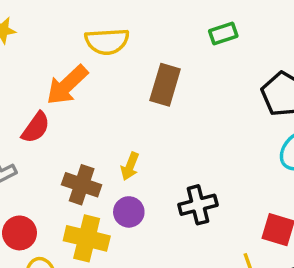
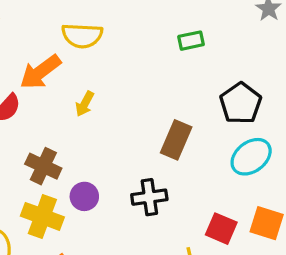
brown rectangle: (165, 85) -> (176, 140), moved
yellow arrow: (130, 166) -> (85, 104), moved

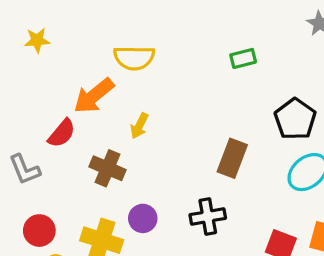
brown cross: (43, 166) -> (108, 168), moved

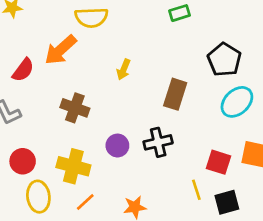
yellow arrow: (139, 126) -> (124, 69), moved
red semicircle: (62, 133) -> (23, 70), moved
purple circle: (143, 218) -> (117, 146), moved

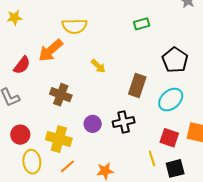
yellow arrow: (124, 69) -> (98, 66), turned -70
cyan ellipse: (237, 102) -> (171, 100), moved

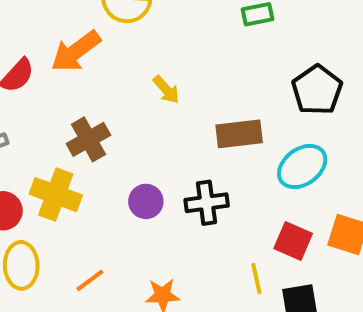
brown rectangle: (137, 86) -> (239, 134), turned 60
brown cross: (61, 95) -> (88, 139), turned 35
yellow cross: (59, 139) -> (56, 195), moved

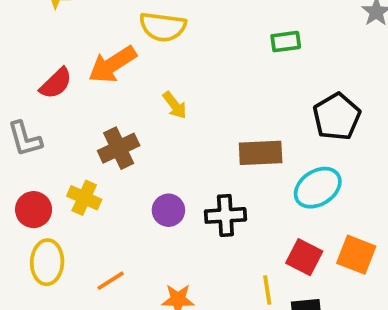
yellow arrow: (166, 90) -> (175, 105), moved
yellow cross: (56, 195) -> (84, 198), size x0.7

